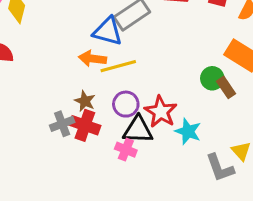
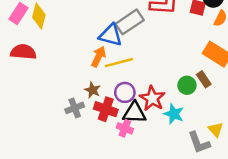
orange arrow: (92, 59) -> (99, 57), turned 108
green circle: (212, 78) -> (187, 85), moved
red cross: (85, 125) -> (106, 109), moved

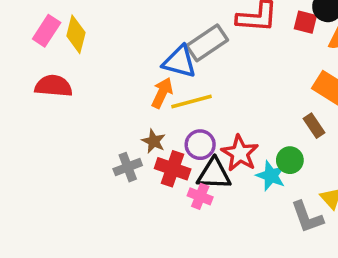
green circle: (187, 85) -> (290, 160), moved

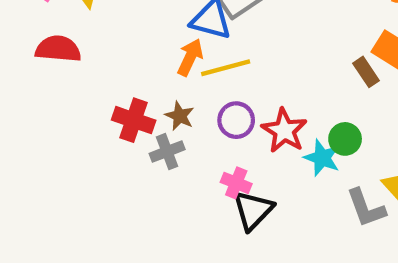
brown rectangle: (314, 126) -> (366, 72), moved
gray cross: (128, 167) -> (167, 152), moved
red cross: (173, 169) -> (134, 120), moved
black triangle: (214, 174) -> (253, 210), moved, turned -48

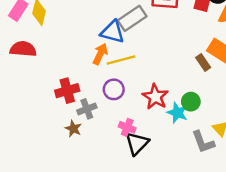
brown star: (180, 116) -> (73, 129), moved
red cross: (134, 120) -> (67, 91), turned -35
purple circle: (236, 120) -> (114, 89), moved

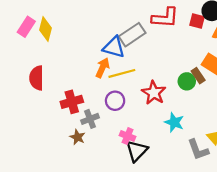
red semicircle: (23, 49) -> (36, 78), moved, turned -95
red star: (155, 97) -> (154, 93), moved
green circle: (191, 102) -> (187, 81), moved

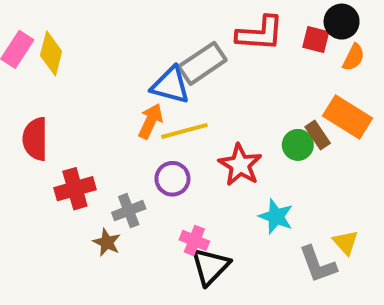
red cross: (72, 102) -> (75, 189), moved

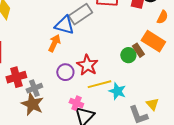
orange semicircle: (354, 57) -> (162, 17), moved
yellow line: (184, 131) -> (99, 84), moved
red star: (240, 165) -> (87, 65), moved
gray cross: (129, 211) -> (34, 88), moved
brown star: (107, 242) -> (32, 104), size x1.6

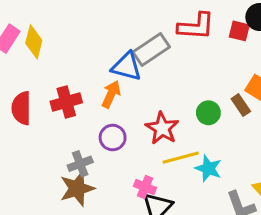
green circle: (128, 55) -> (208, 113), moved
purple circle: (65, 72) -> (113, 138), moved
red cross: (16, 77) -> (66, 102), moved
brown star: (32, 104) -> (77, 188), turned 30

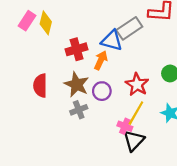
red cross: (66, 102) -> (77, 49), moved
red semicircle: (21, 108) -> (40, 86), moved
yellow line: (181, 158) -> (136, 113), moved, turned -45
brown star: (77, 188) -> (77, 84), moved, turned -30

